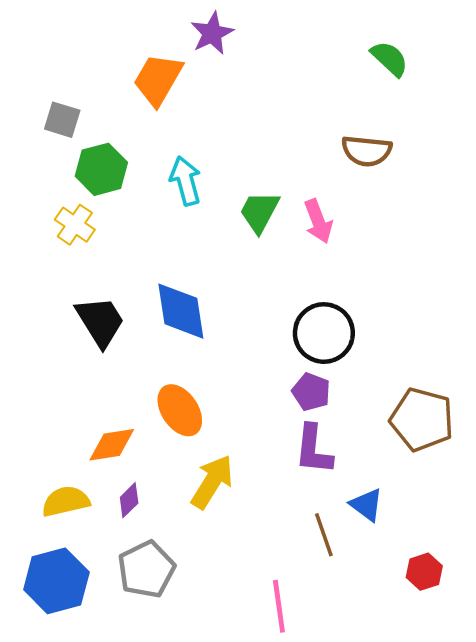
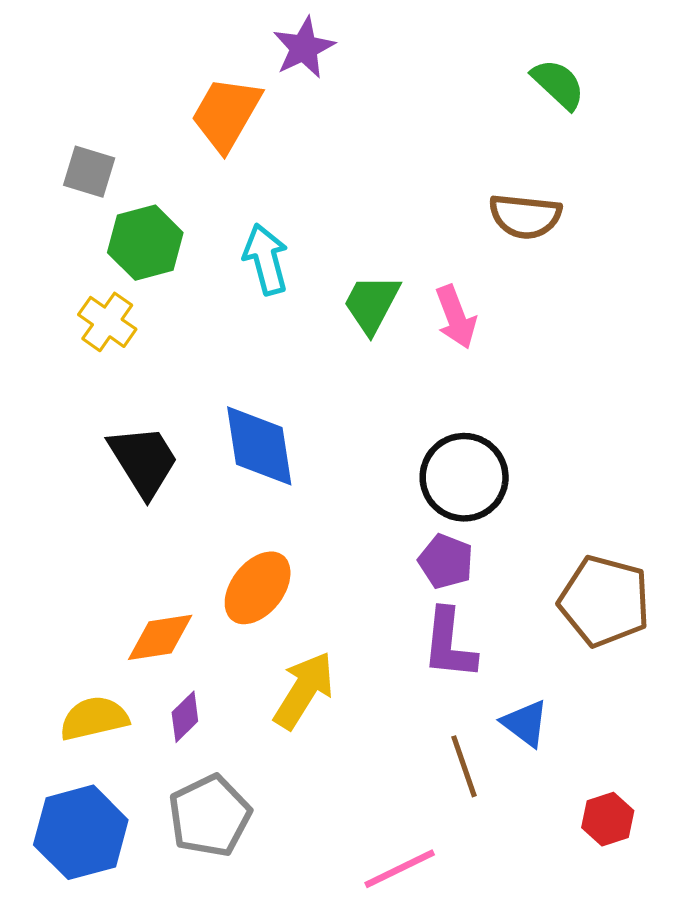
orange ellipse: (180, 410) -> (258, 588), turned 72
pink line: (279, 606) -> (400, 869), turned 72

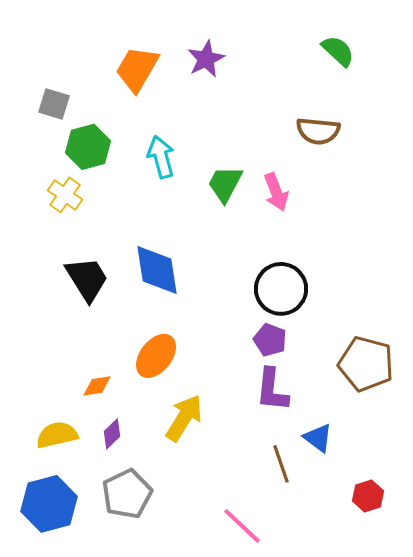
purple star: (304, 48) -> (206, 59), moved
orange diamond: (160, 637) -> (97, 386), size x0.7
pink line: (400, 869) -> (242, 526), turned 69

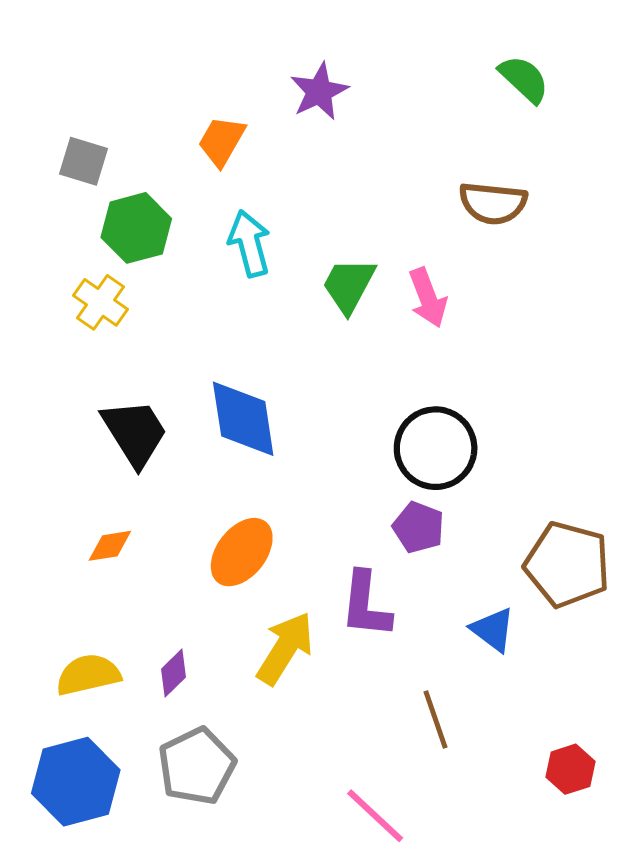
orange trapezoid: (137, 69) -> (222, 141), moved, size x0.7
orange diamond: (97, 386) -> (110, 546), moved
purple L-shape: (272, 390) -> (366, 605), moved
blue triangle: (318, 438) -> (493, 630), moved

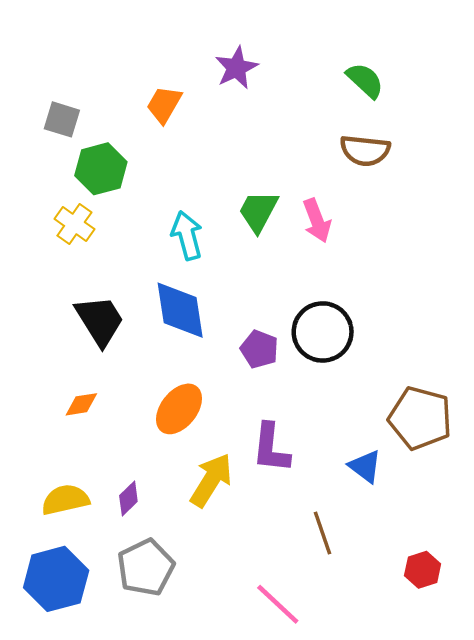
green semicircle: (524, 79) -> (365, 80), moved
cyan arrow: (249, 243) -> (187, 235), moved
purple pentagon: (418, 527) -> (259, 349), moved

